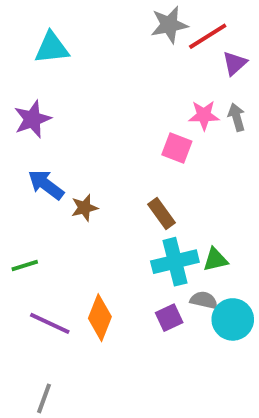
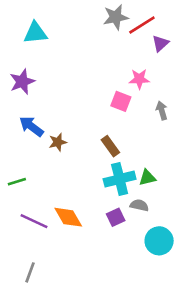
gray arrow: (237, 117) -> (162, 111), moved
orange diamond: (100, 318) -> (68, 217), turned -52
cyan circle: (233, 319) -> (159, 241), moved

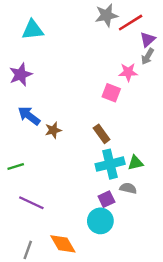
gray arrow: (162, 111) -> (148, 56), moved, turned -133
orange diamond: (68, 217) -> (63, 244), moved
cyan circle: (159, 241) -> (100, 221), moved

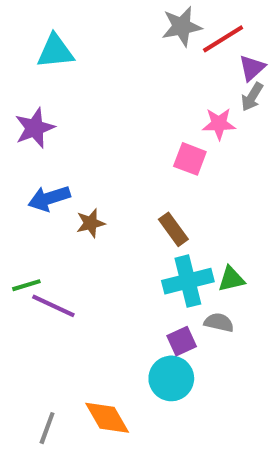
blue arrow: (29, 116) -> (49, 198), turned -55
purple line: (31, 203) -> (53, 306), moved

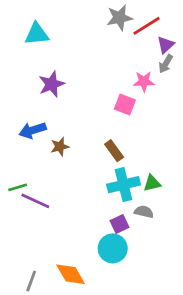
purple star: (35, 128) -> (52, 84), moved

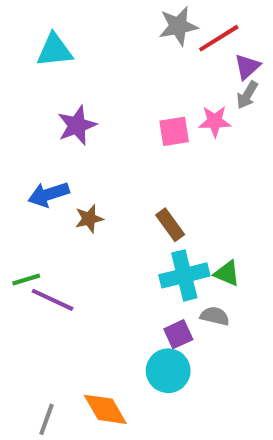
pink square: (125, 105) -> (174, 131), moved, turned -30
green triangle: (152, 183) -> (227, 273), turned 36

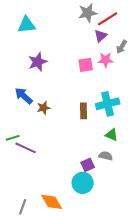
purple triangle: (247, 67) -> (101, 36), moved
blue arrow: (48, 194) -> (24, 96), turned 60
brown rectangle: (170, 225) -> (84, 111), turned 35
cyan cross: (184, 275) -> (108, 104), moved

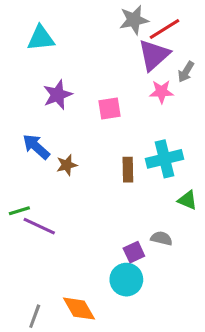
purple triangle: (101, 36) -> (154, 55), size x1.6
pink square: (86, 65) -> (110, 108), moved
green triangle: (112, 135) -> (187, 200), moved

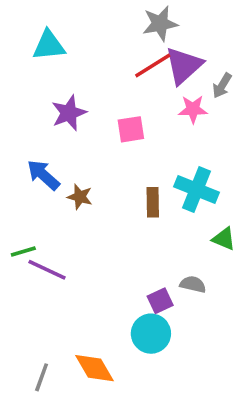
red line: (165, 29) -> (153, 65), moved
cyan cross: (165, 159) -> (197, 190), turned 36
brown star: (67, 165) -> (80, 197), turned 30

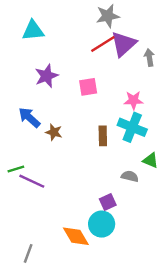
gray arrow: (222, 86) -> (149, 57), turned 140
pink star: (193, 109) -> (133, 100), moved
gray semicircle: (193, 284) -> (130, 176), moved
orange diamond: (94, 368) -> (76, 236), moved

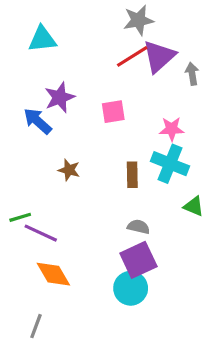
blue arrow: (29, 117) -> (38, 121), moved
gray semicircle: (130, 176) -> (138, 227), moved
purple square: (108, 202) -> (138, 260), size x1.6
orange diamond: (76, 236) -> (53, 274), moved

